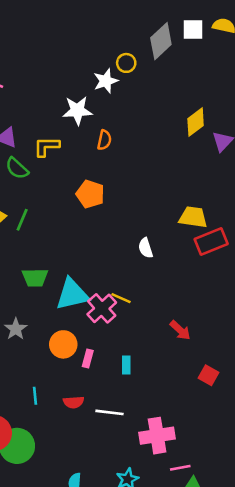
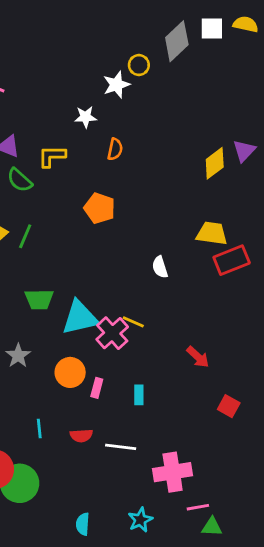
white star: (77, 111) -> (86, 117), size x0.7
yellow diamond: (196, 122) -> (215, 163), moved

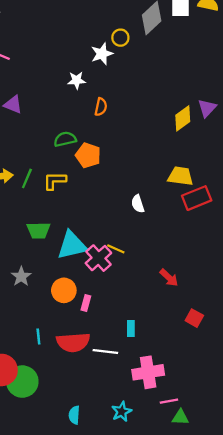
yellow L-shape: (52, 156) -> (55, 181), moved
green semicircle: (20, 180) -> (65, 139), moved, turned 125
cyan rectangle: (139, 395) -> (131, 328), moved
red semicircle: (81, 436) -> (73, 342), size x1.8

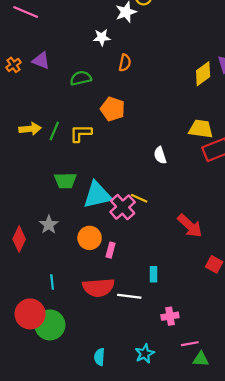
green semicircle: (65, 139) -> (81, 78), moved
red arrow: (169, 278) -> (190, 226), size x1.4
cyan line: (38, 337) -> (52, 282), moved
pink cross: (148, 372) -> (170, 316), size x0.6

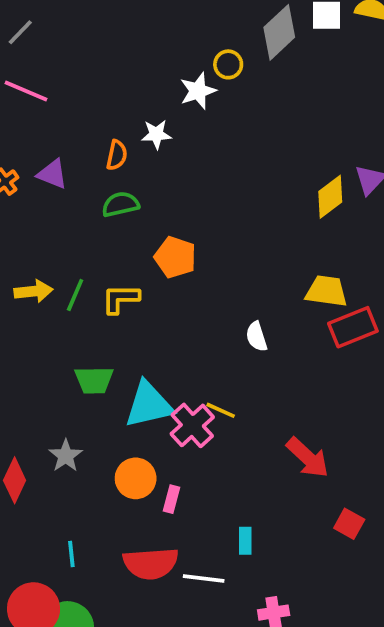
orange semicircle: (125, 63) -> (117, 155), moved

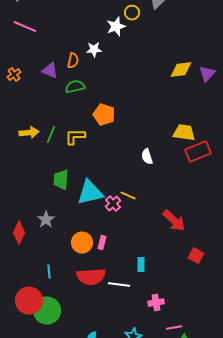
purple triangle: (52, 174) -> (50, 71), moved
yellow diamond: (330, 197) -> (181, 70), moved, turned 30
green trapezoid: (94, 380) -> (61, 180), turned 95
pink cross: (192, 425) -> (113, 204), size x0.7
orange circle: (136, 478) -> (82, 243), moved

